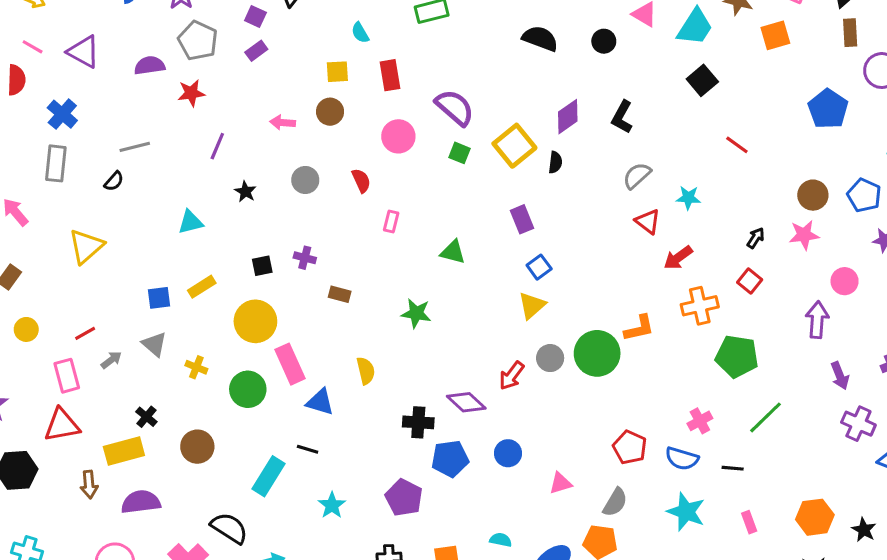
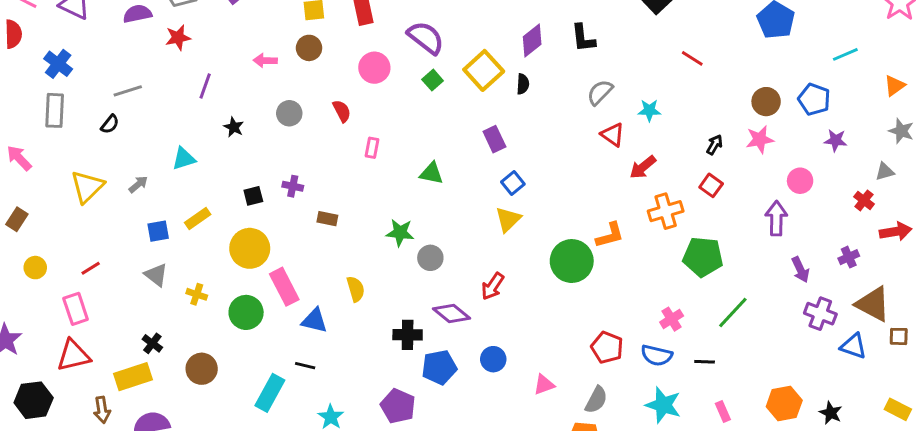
black L-shape: (622, 117) -> (583, 38), turned -32
green square: (460, 153) -> (433, 80), turned 30
gray circle: (550, 358) -> (430, 258), moved
gray arrow: (111, 360) -> (138, 184), moved

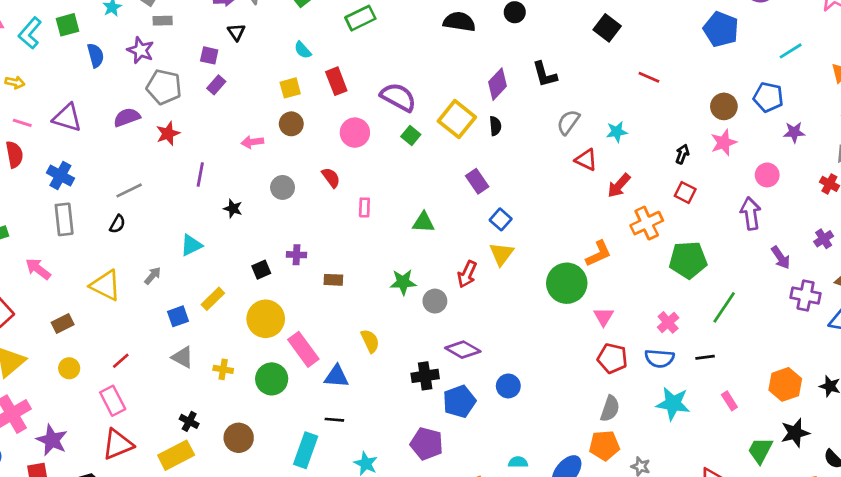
yellow triangle: (87, 187) -> (106, 285), turned -40
brown rectangle: (17, 219) -> (63, 323), moved, turned 40
red arrow: (493, 286) -> (467, 274), moved
pink triangle: (544, 385) -> (604, 317), moved, turned -30

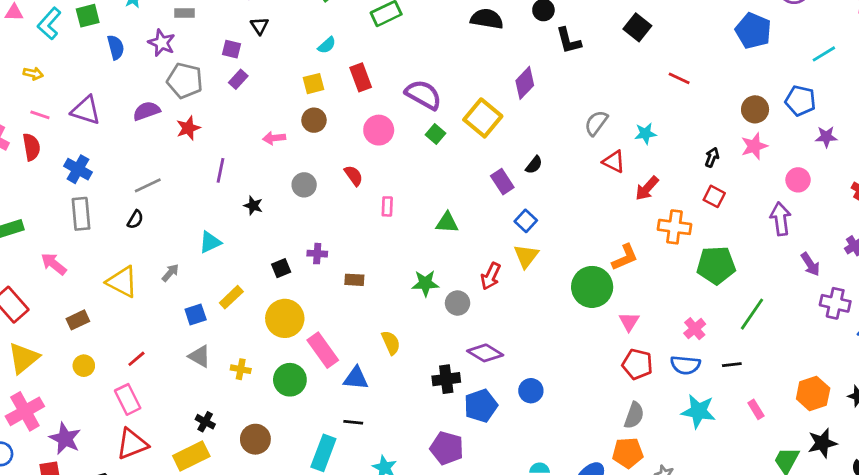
cyan semicircle: (303, 50) -> (327, 45), turned -90
black L-shape: (545, 74) -> (569, 41), moved
black semicircle: (495, 126) -> (534, 165), moved, turned 42
orange cross: (647, 223) -> (674, 227), turned 32

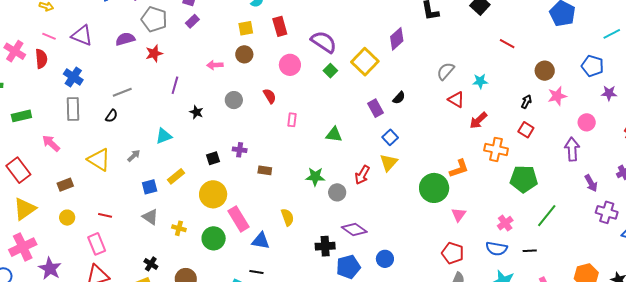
brown circle: (755, 109) -> (545, 71), moved
red line: (136, 359) -> (105, 215), turned 48
red pentagon: (637, 364) -> (453, 253), moved

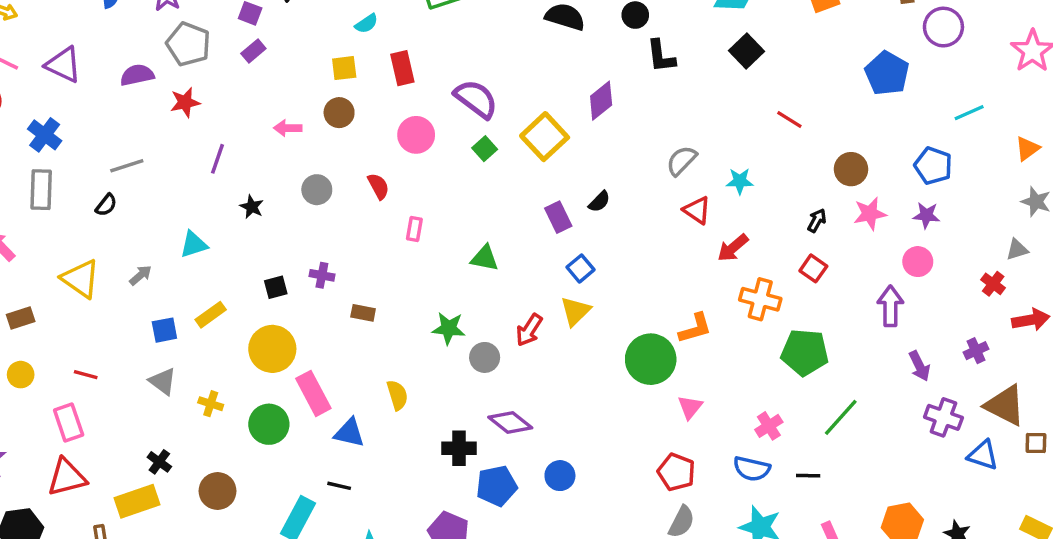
purple star: (609, 93) -> (926, 215), moved

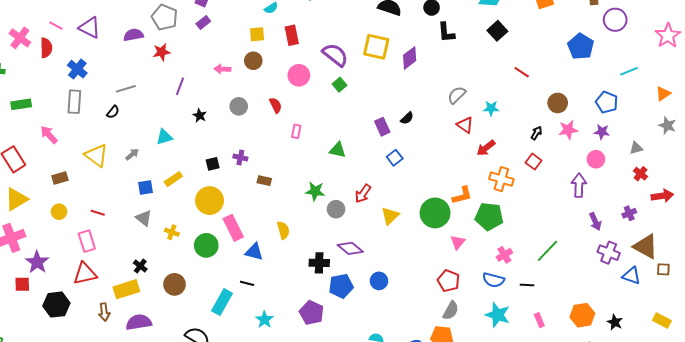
yellow square: (545, 137) -> (376, 47), moved, turned -36
gray triangle: (1017, 250) -> (636, 148), moved
yellow triangle: (575, 311) -> (390, 216), moved
green pentagon: (805, 352) -> (489, 217), moved

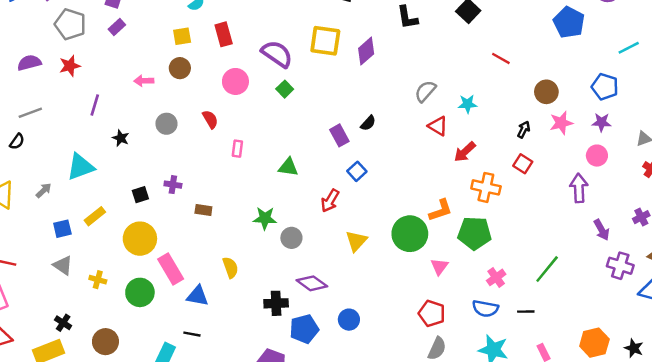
purple semicircle: (133, 35) -> (29, 63), moved
cyan triangle: (164, 137) -> (80, 167), size x1.4
red arrow: (363, 194) -> (330, 201), moved

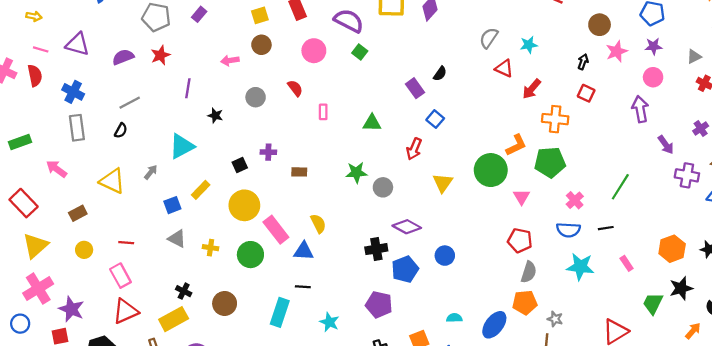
yellow semicircle: (230, 267) -> (318, 224), moved

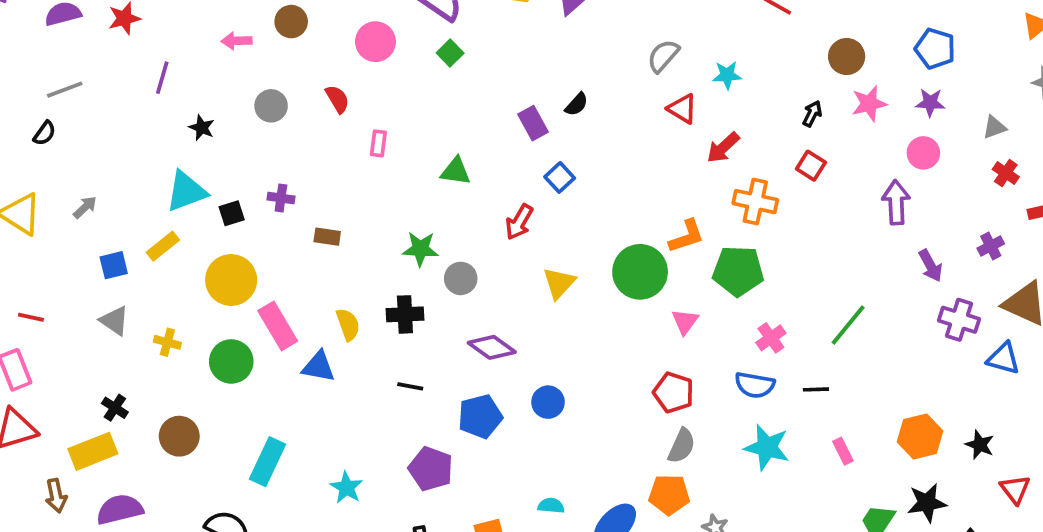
cyan triangle: (182, 146) -> (186, 191), moved
black cross: (376, 249) -> (405, 314), moved
black line: (303, 287) -> (410, 386), moved

